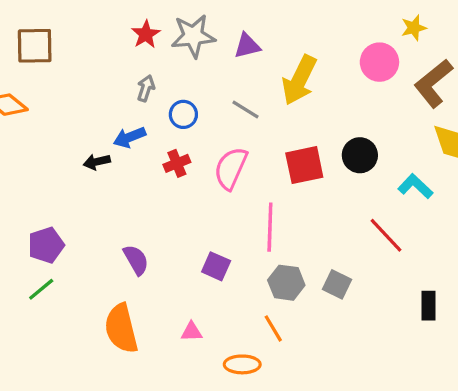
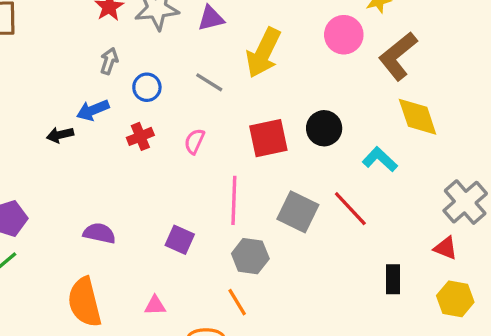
pink semicircle: (231, 168) -> (194, 141), size x0.6
purple semicircle: (136, 260) -> (99, 233), turned -48
gray square: (337, 284) -> (298, 212), moved, size x1.4

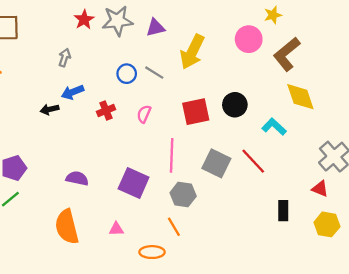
gray arrow: (109, 61) -> (65, 58), moved
blue circle: (147, 87) -> (127, 74), moved
purple square: (180, 240) -> (134, 183), size x1.5

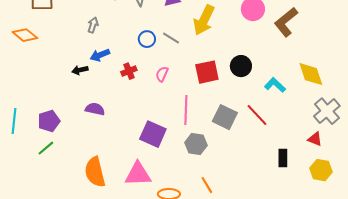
yellow diamond: (300, 97) -> (311, 74), moved
purple semicircle: (77, 178) -> (95, 109), moved
orange line: (174, 227) -> (207, 185), moved
pink triangle: (116, 229) -> (138, 174), size x2.0

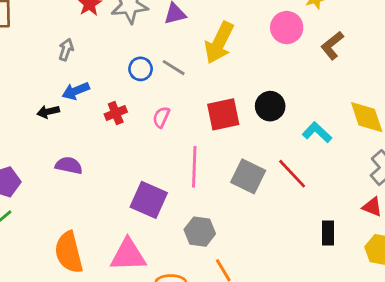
brown L-shape: (286, 22) -> (332, 45), size x0.7
gray hexagon: (196, 144) -> (200, 232), moved

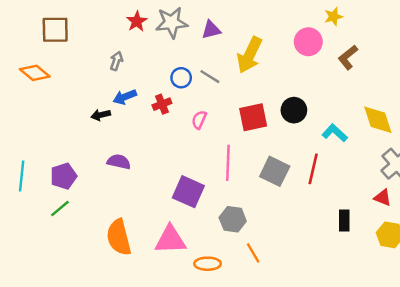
red cross: (116, 113) -> (162, 104), moved
red line: (292, 174) -> (313, 169), turned 56

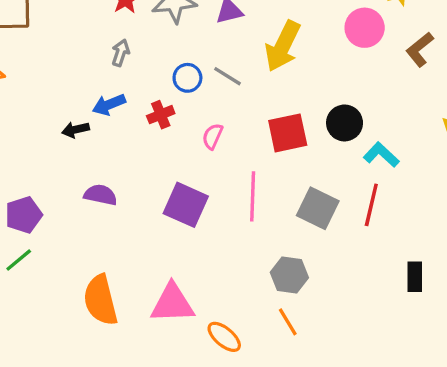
gray arrow: (116, 61) -> (121, 53), moved
cyan L-shape: (335, 133) -> (381, 155), moved
purple square: (188, 192) -> (186, 205), moved
gray hexagon: (233, 219) -> (289, 275), moved
orange ellipse: (208, 264) -> (224, 337), turned 40

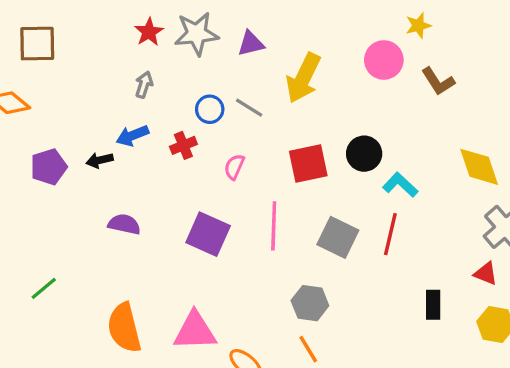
brown L-shape: (420, 49) -> (438, 81), turned -84
purple pentagon: (24, 215) -> (49, 167), moved

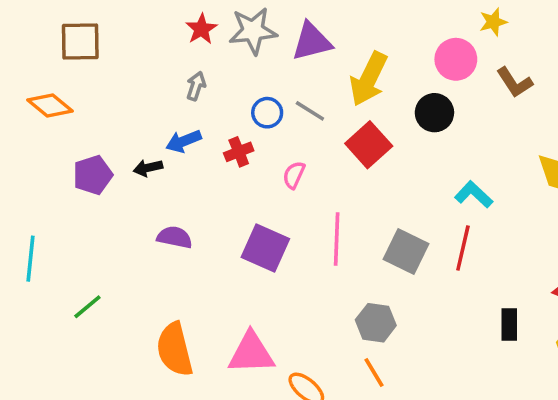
purple triangle: (251, 44) -> (312, 41), size x1.4
black circle: (364, 154) -> (434, 113), moved
red square: (308, 163) -> (369, 145), moved, turned -30

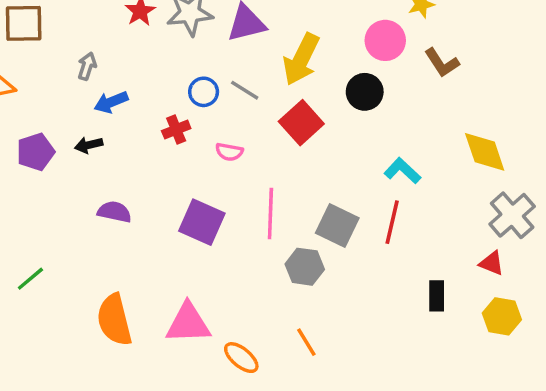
gray arrow: (196, 86) -> (87, 66), moved
blue arrow: (184, 141) -> (111, 102), moved
pink semicircle: (294, 175) -> (229, 152), turned -104
gray hexagon: (376, 323) -> (305, 267), moved

